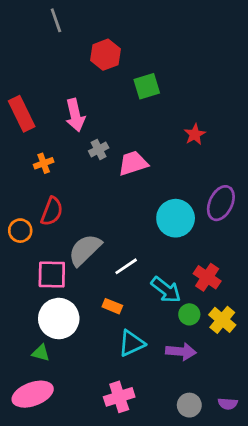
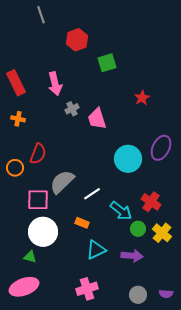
orange cross: (44, 163) -> (18, 119), moved, turned 32
pink trapezoid: (133, 163) -> (97, 119), turned -90

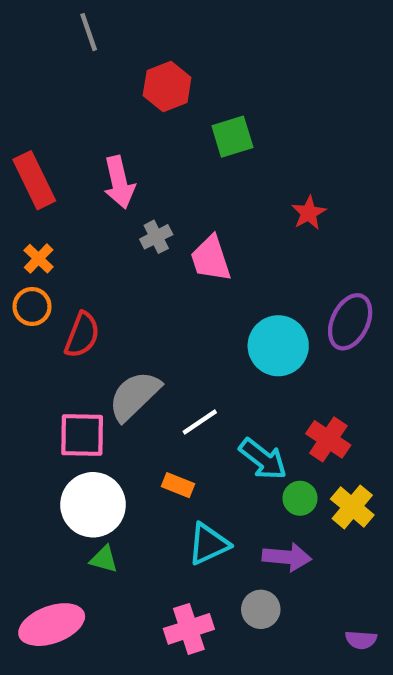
orange cross: (18, 119) -> (39, 259), turned 32
orange circle: (15, 168) -> (32, 307), moved
green triangle: (30, 257) -> (104, 559), moved
gray circle: (138, 295) -> (261, 609), moved

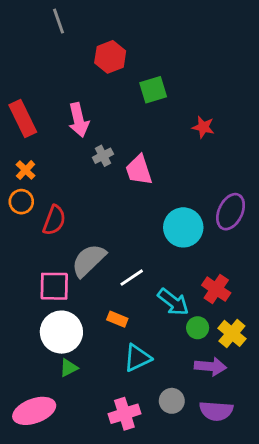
red star: (309, 213) -> (203, 127), moved, turned -30
purple arrow: (287, 557) -> (210, 366), moved
green triangle: (104, 559) -> (69, 368), turned -42
purple semicircle: (361, 640) -> (216, 411), moved, size x1.6

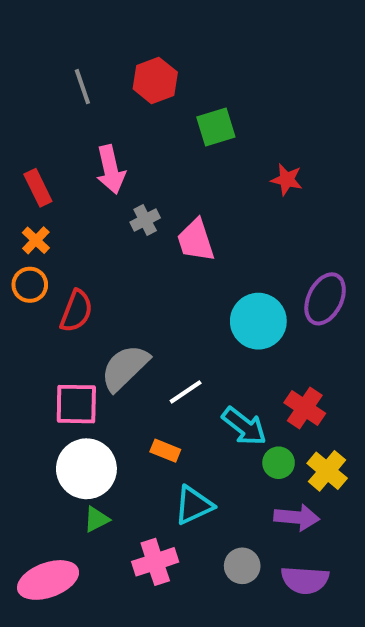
gray line: (59, 21) -> (82, 87), moved
red rectangle: (23, 118) -> (38, 188), moved, size x0.7
pink cross: (124, 414) -> (155, 562), moved

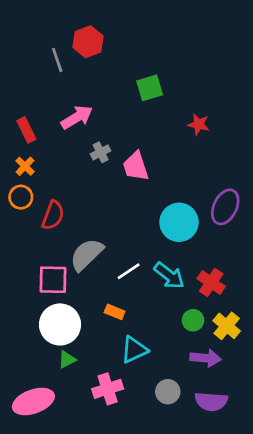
red hexagon: (155, 80) -> (88, 42), moved
pink arrow: (111, 169) -> (77, 117), turned -108
cyan arrow: (244, 426) -> (169, 275), moved

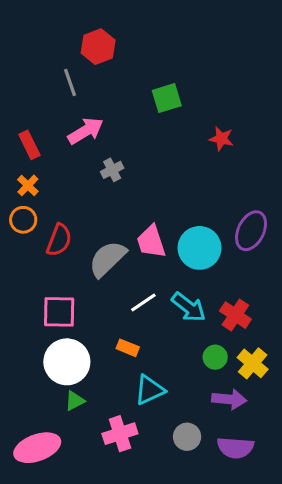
gray line: (57, 60) -> (70, 82), moved
pink trapezoid: (136, 166) -> (151, 242), moved
gray semicircle: (87, 254) -> (107, 259), moved

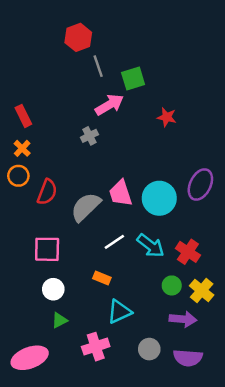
gray line: (70, 82) -> (98, 66), moved
pink arrow: (86, 131) -> (109, 105), moved
red star: (221, 139) -> (167, 117), moved
white circle: (67, 362) -> (53, 289), size x0.6

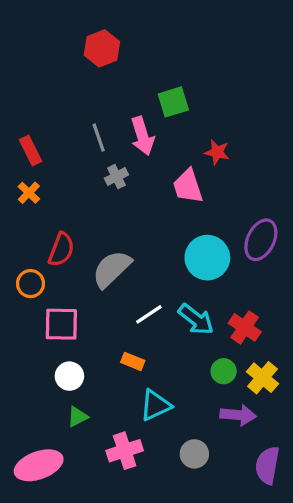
gray line: (98, 66) -> (99, 138), moved
pink arrow: (109, 105) -> (142, 136), turned 104
orange circle: (18, 176) -> (31, 284), moved
pink trapezoid: (121, 193) -> (188, 186), moved
purple semicircle: (188, 358) -> (267, 465), moved, turned 96

